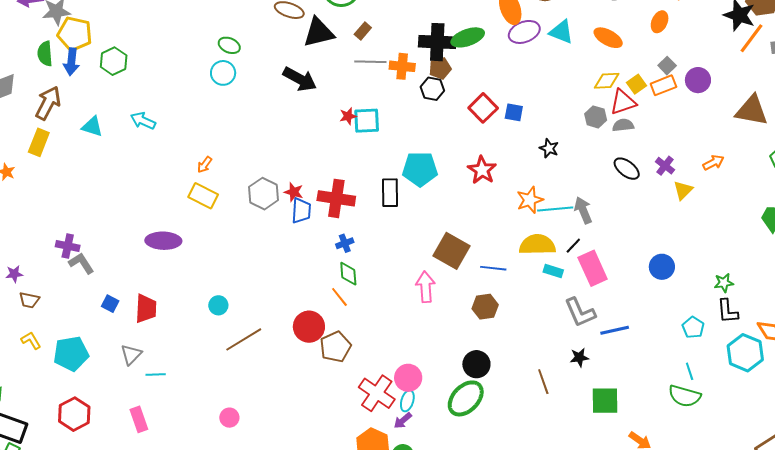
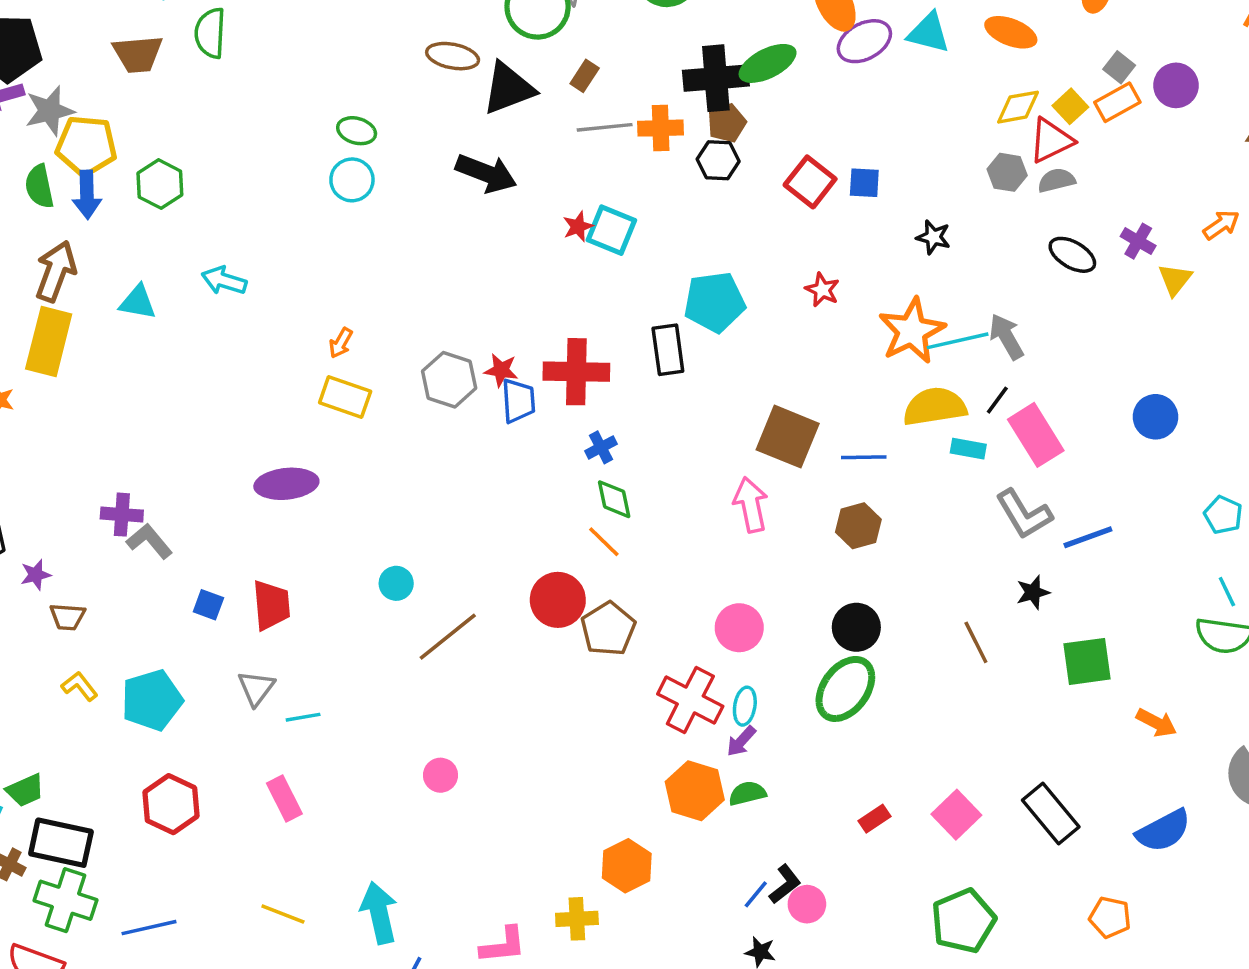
cyan square: (367, 121) -> (611, 230), turned 32
yellow rectangle: (39, 142) -> (49, 342), size x1.4
red star: (482, 170) -> (822, 290), size x0.7
orange star: (530, 200) -> (912, 331), size x1.4
pink circle: (408, 378) -> (739, 628), moved

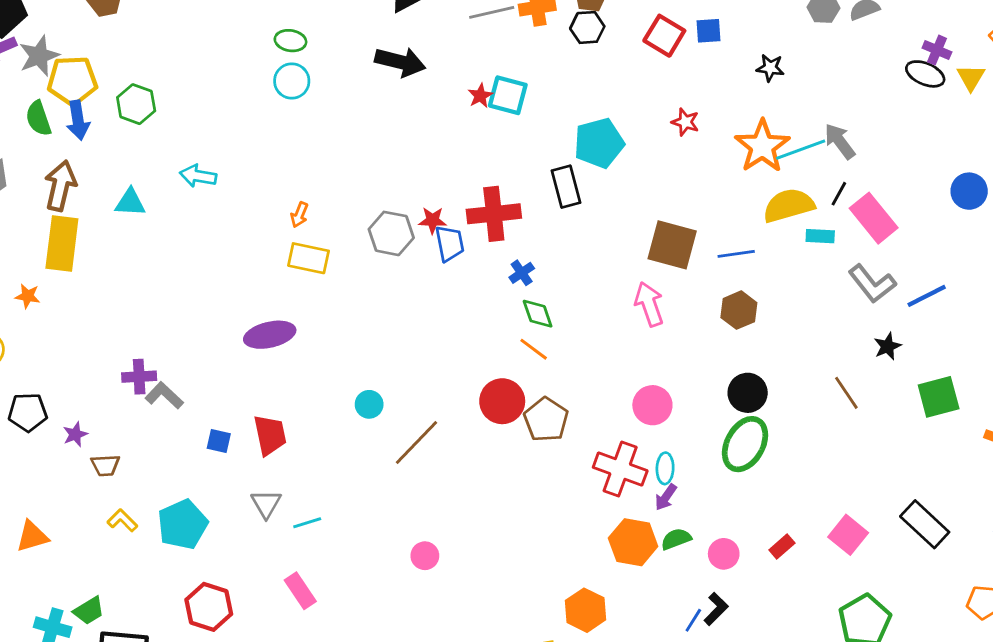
black ellipse: (1072, 255) -> (925, 74), moved
pink circle: (807, 904) -> (724, 554), moved

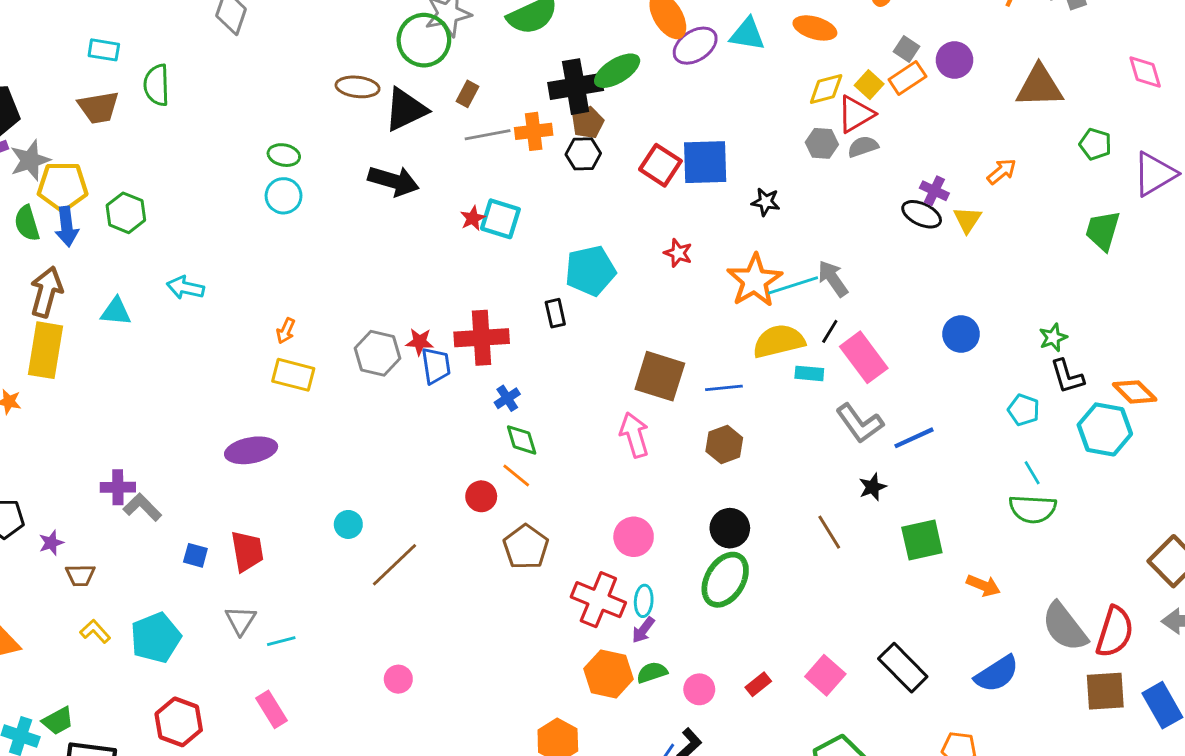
blue square: (708, 31) -> (705, 162), size x1.8
black rectangle: (566, 187) -> (555, 313), size x0.7
red circle: (502, 401) -> (481, 496), moved, size x0.7

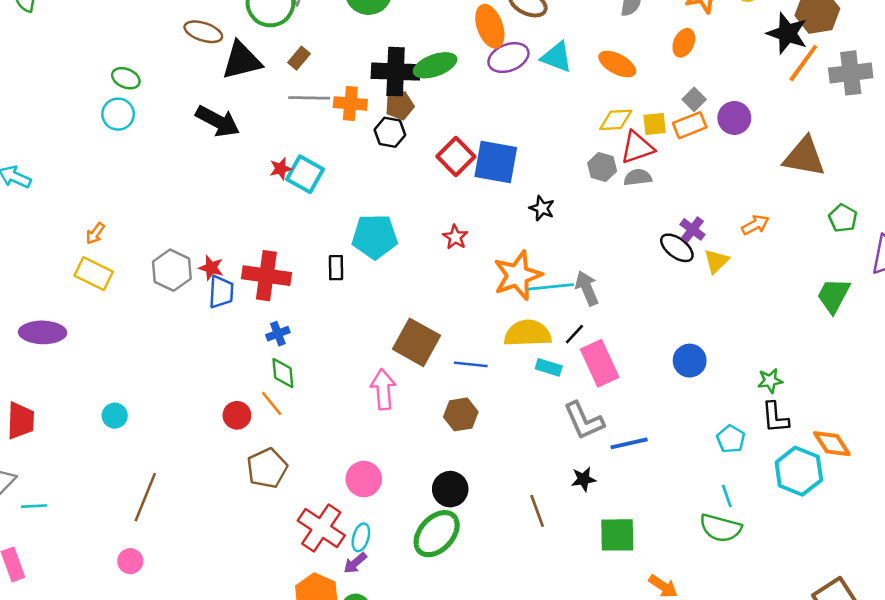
yellow square: (869, 85) -> (655, 124), turned 30
brown line: (394, 565) -> (145, 497), moved, turned -36

